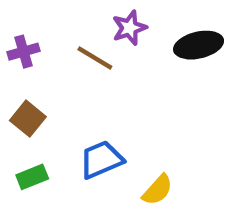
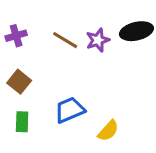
purple star: (129, 28) -> (98, 40), moved
green rectangle: (32, 177) -> (22, 122), turned -66

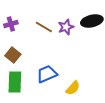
green rectangle: (22, 122) -> (15, 82), size x1.5

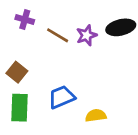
purple cross: (11, 24) -> (25, 19), moved, turned 32
yellow semicircle: (73, 88) -> (96, 116), turned -140

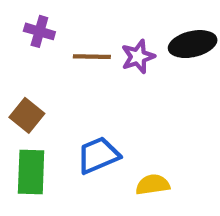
brown line: (58, 35) -> (92, 57), turned -30

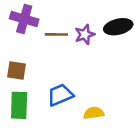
purple cross: (39, 31) -> (24, 19), size x1.5
brown square: (27, 115) -> (16, 71), turned -30

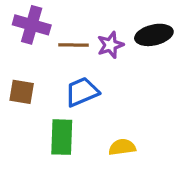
blue trapezoid: (60, 95) -> (82, 92), moved
green rectangle: (19, 105) -> (62, 137), moved

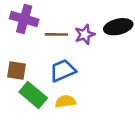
green rectangle: (62, 137) -> (33, 95), moved, turned -52
yellow semicircle: (122, 147) -> (65, 101), moved

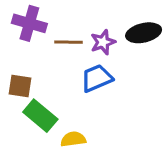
blue trapezoid: (63, 71) -> (97, 78), moved
yellow semicircle: (65, 101) -> (73, 139), moved

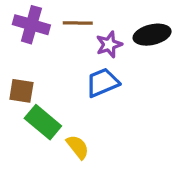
brown line: (68, 42) -> (78, 23), moved
yellow semicircle: (73, 139) -> (78, 147), turned 60

